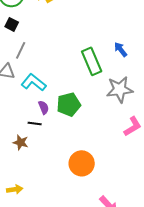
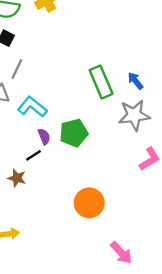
blue arrow: (121, 49) -> (135, 81), moved
black line: (35, 123) -> (33, 155), turned -40

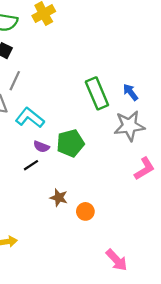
purple semicircle: (44, 137) -> (41, 147), turned 133
brown star: (17, 178) -> (59, 198), moved
orange circle: (89, 203) -> (85, 211), size x0.6

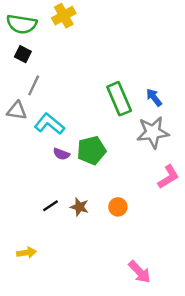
black line: (31, 165) -> (51, 206), moved
orange circle: (85, 211) -> (118, 207), moved

